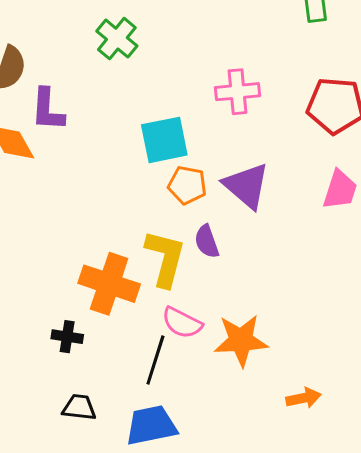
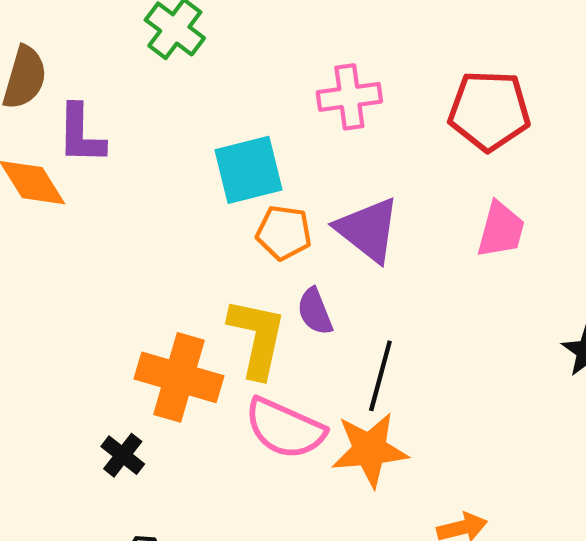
pink semicircle: (182, 323) -> (285, 428), size x1.4
black cross: (67, 337) -> (123, 455), turned 32
black line: (155, 360) -> (380, 376), moved

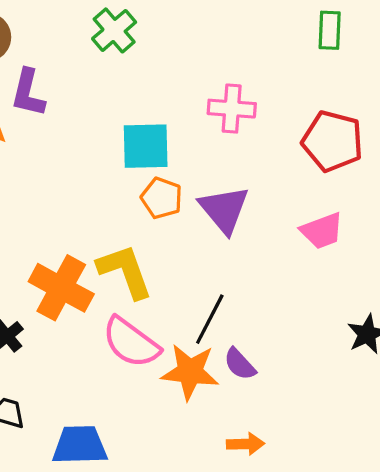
pink trapezoid: (501, 230) -> (322, 231), turned 42
purple semicircle: (315, 311) -> (240, 364), moved, turned -33
yellow L-shape: (257, 338) -> (125, 271), turned -44

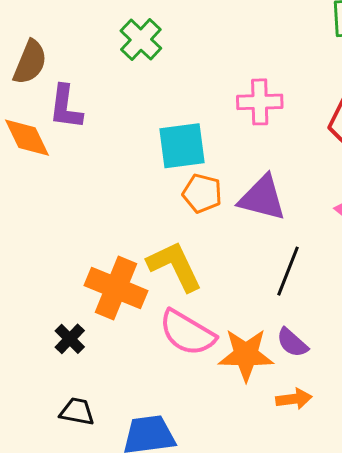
purple triangle: (224, 209) -> (262, 198), turned -30
black line: (210, 319) -> (288, 271), moved
orange arrow: (246, 444) -> (294, 399), moved

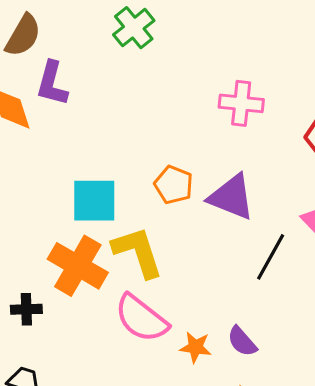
cyan square: (182, 146) -> (94, 201), moved
black line: (288, 271) -> (271, 257), moved
black cross: (70, 339) -> (26, 309), turned 36
orange star: (246, 355) -> (196, 347), size x0.6

